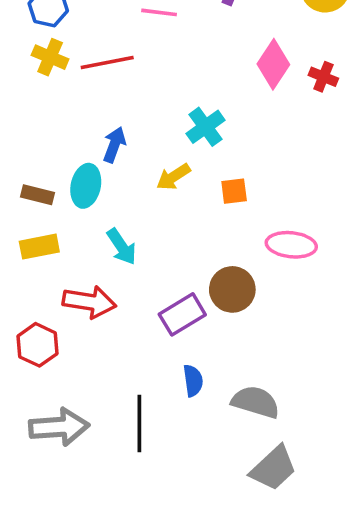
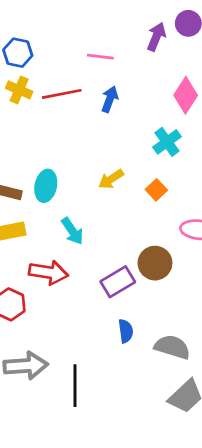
cyan cross: (206, 127) -> (167, 142), moved
blue arrow: (114, 145) -> (110, 99), moved
orange square: (234, 191) -> (156, 190), turned -36
black line: (139, 423) -> (75, 386), moved

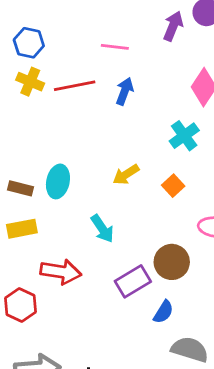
cyan arrow: (72, 231) -> (102, 229), moved
blue semicircle: (126, 331) -> (163, 312), moved, turned 40

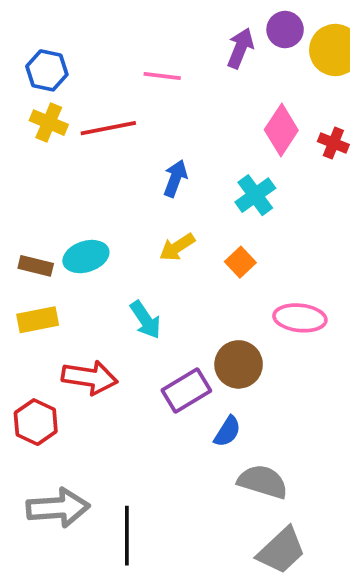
blue arrow: (125, 91) -> (175, 178), moved
cyan ellipse: (58, 181) -> (86, 257), turned 60

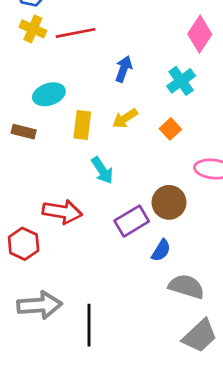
cyan ellipse: (86, 257) -> (49, 94), moved
yellow rectangle: (38, 320) -> (82, 125), moved, turned -72

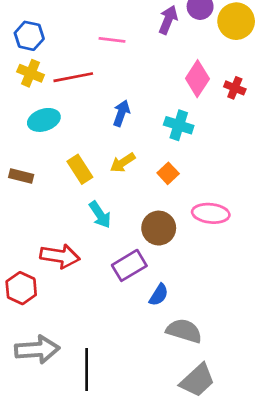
cyan cross: (181, 81) -> (179, 125), turned -36
cyan ellipse: (49, 94) -> (44, 120), moved
yellow rectangle: (82, 125) -> (80, 169), turned -40
brown circle: (169, 202) -> (159, 228), moved

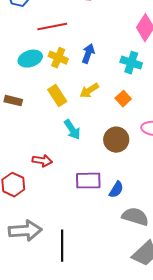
yellow cross: (31, 73) -> (58, 58), moved
red arrow: (60, 256) -> (42, 161), size x0.7
purple rectangle: (129, 265) -> (88, 181), moved, turned 30

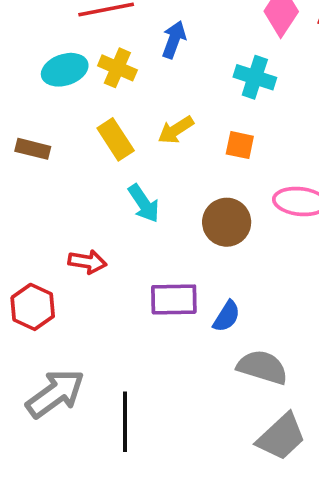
blue arrow: (88, 54) -> (174, 40), moved
orange square: (123, 99) -> (240, 145), turned -35
gray arrow: (25, 231) -> (55, 394), turned -32

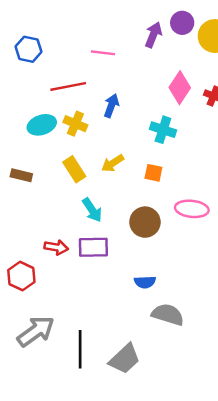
purple rectangle: (174, 299) -> (93, 247), moved
blue semicircle: (227, 316) -> (145, 282), turned 55
gray trapezoid: (281, 437) -> (125, 359), moved

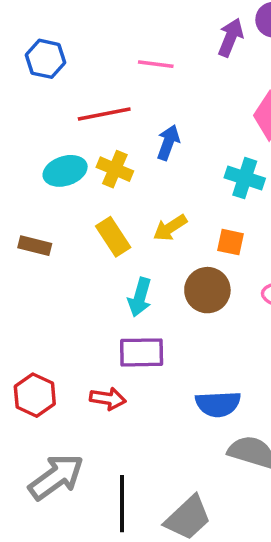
cyan arrow: (92, 210) -> (140, 297), turned 50
brown circle: (145, 222) -> (207, 290), moved
red arrow: (56, 247) -> (108, 399), moved
blue semicircle: (145, 282) -> (218, 404), size x1.4

